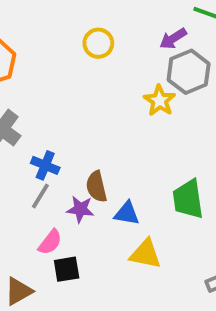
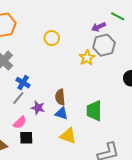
yellow circle: (98, 43) -> (52, 38), moved
brown semicircle: (96, 187) -> (60, 97), moved

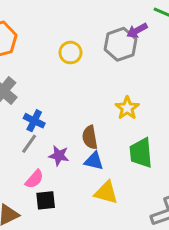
gray hexagon: (104, 45) -> (121, 44), moved
yellow star: (87, 58) -> (127, 108), moved

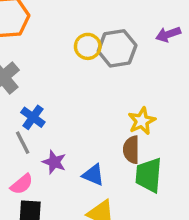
gray hexagon: (121, 44) -> (117, 48), moved
brown semicircle: (90, 137) -> (131, 150), moved
gray line: (29, 144) -> (23, 143), turned -72

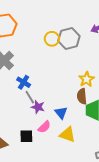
gray line: (23, 143) -> (30, 97), moved
blue triangle: (93, 175) -> (61, 113), turned 32
pink semicircle: (22, 184) -> (44, 127), moved

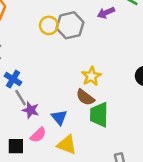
brown semicircle: (82, 96) -> (85, 97), turned -49

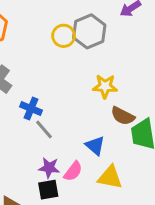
yellow star: (91, 76) -> (105, 86), moved, turned -30
purple star: (31, 110) -> (49, 168), moved

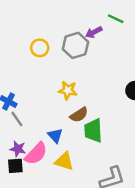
gray hexagon: (89, 31) -> (75, 45), moved
brown semicircle: (123, 116) -> (79, 115), turned -66
pink semicircle: (73, 171) -> (36, 154), size x1.5

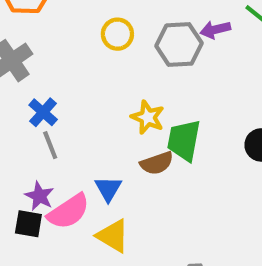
green trapezoid: (93, 131) -> (184, 140), moved

